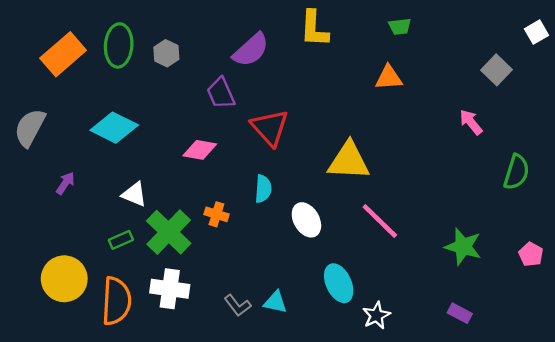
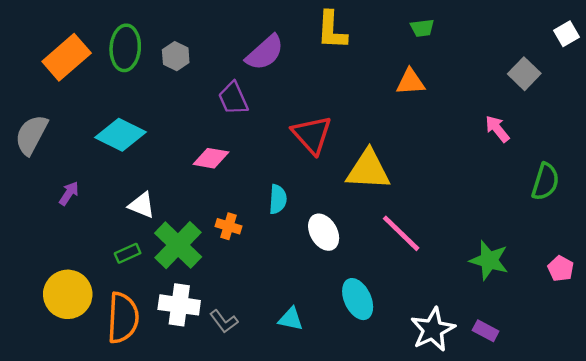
red triangle: (270, 128) -> (312, 135), moved
gray L-shape: (238, 305) -> (224, 321), moved
white star: (376, 315) -> (433, 330), moved, size x1.5

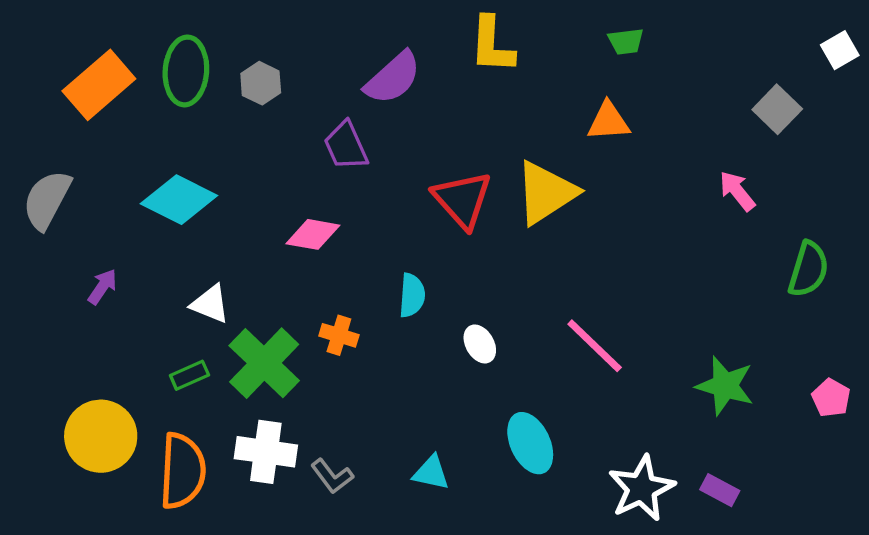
yellow triangle: (368, 170) -> (546, 193), moved, turned -36
white ellipse: (324, 232) -> (480, 344), size x0.7

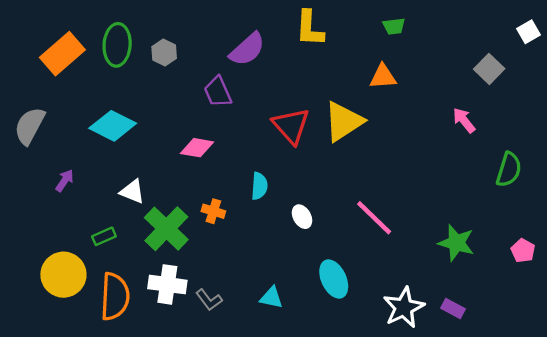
green rectangle: (189, 375) -> (104, 236), moved

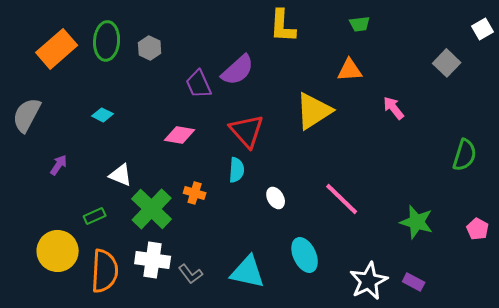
purple semicircle: (247, 49) -> (238, 70), moved
pink arrow: (464, 120) -> (394, 108), moved
cyan diamond: (113, 126) -> (103, 115), size x0.5
red triangle: (291, 126) -> (247, 131), moved
cyan triangle: (271, 298) -> (248, 272), size x1.6

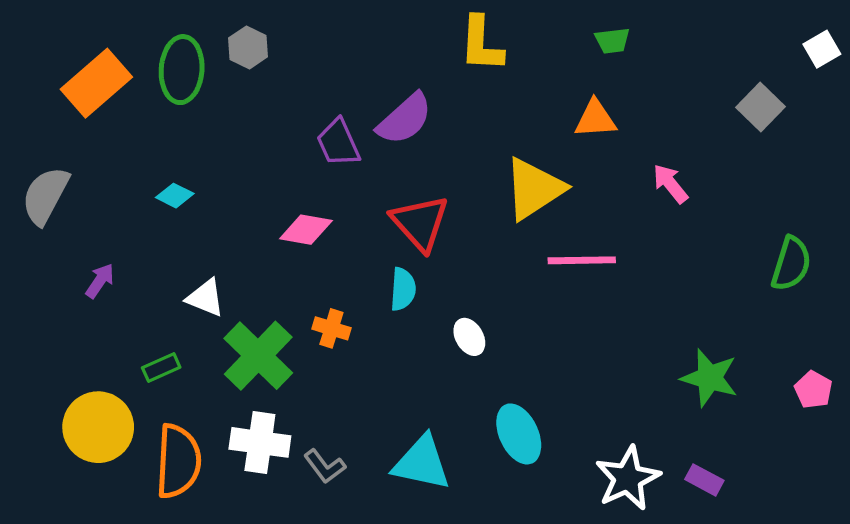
gray hexagon: (150, 48) -> (248, 47), moved
pink line: (342, 199) -> (582, 260), moved, turned -45

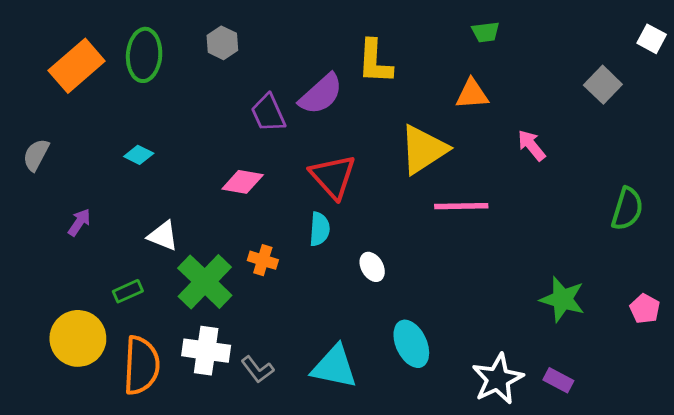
yellow L-shape: (481, 44) -> (375, 62), moved
gray hexagon: (248, 47) -> (222, 43), moved
white square: (822, 49) -> (652, 39), turned -32
gray semicircle: (45, 196) -> (36, 155), size x0.7

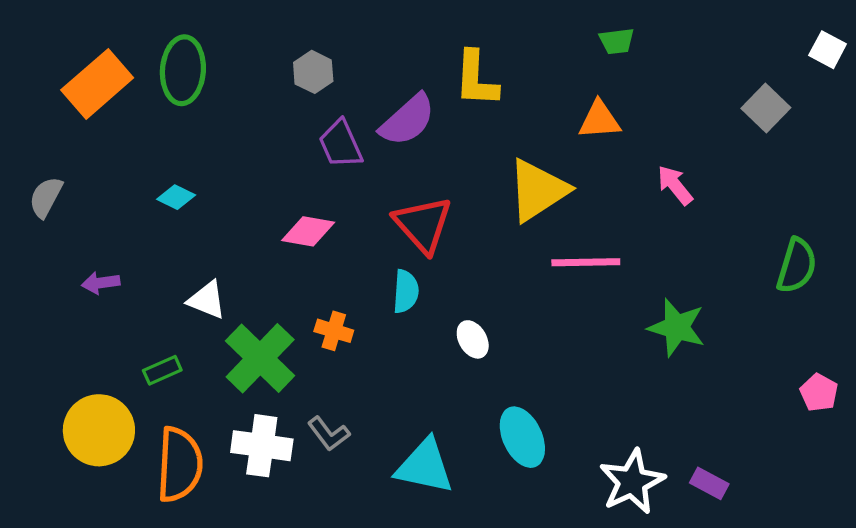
gray hexagon: (222, 43) -> (313, 72), moved
purple arrow: (79, 222) -> (101, 283), turned -132
green star: (562, 299) -> (677, 327), moved
gray L-shape: (257, 369) -> (329, 434), moved

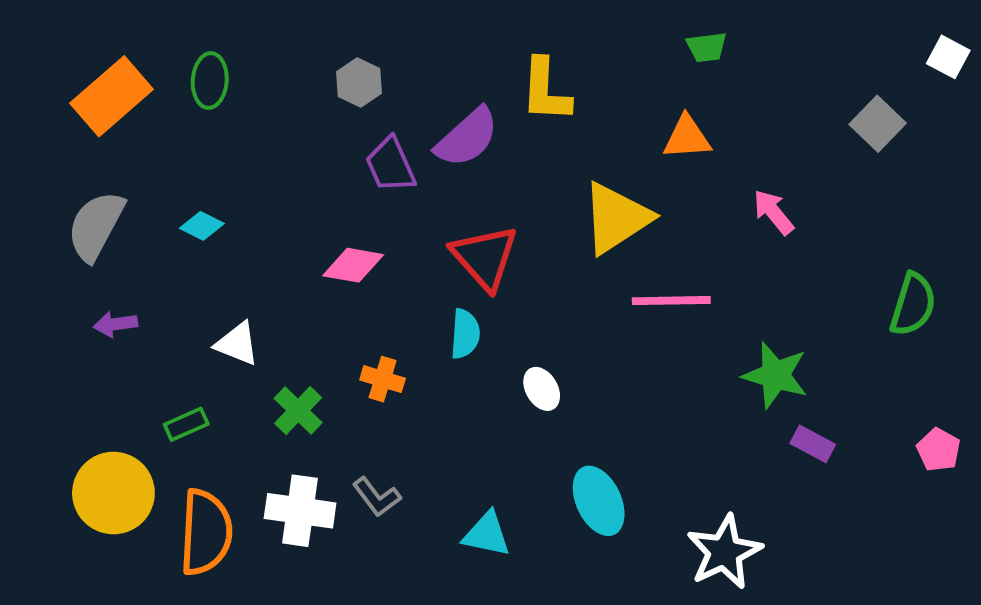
green ellipse: (183, 70) -> (210, 81), size x0.7
gray semicircle: (46, 197) -> (96, 226), moved, size x1.5
green cross: (260, 358) -> (298, 411), size x0.6
cyan triangle: (425, 466) -> (487, 534), size x0.7
purple rectangle: (709, 483) -> (813, 444), moved

